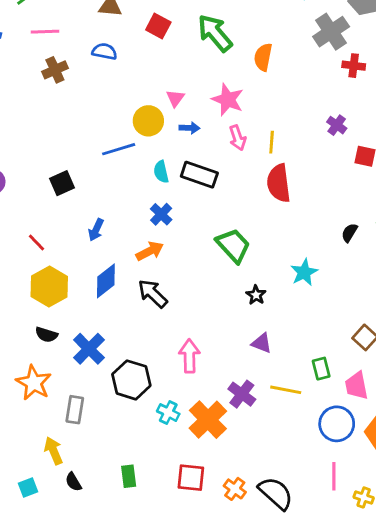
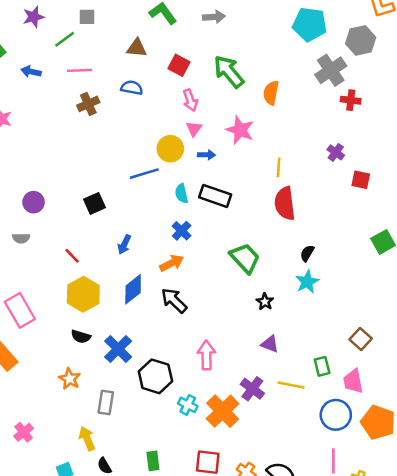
pink arrow: (238, 138) -> (190, 100), moved
black semicircle: (349, 233) -> (307, 253), moved
orange star: (34, 383) -> (70, 379), size x0.7

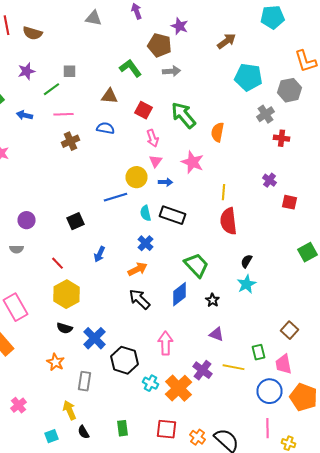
gray cross: (331, 70) -> (266, 114), size x0.7
blue diamond: (133, 289) -> (180, 294), moved

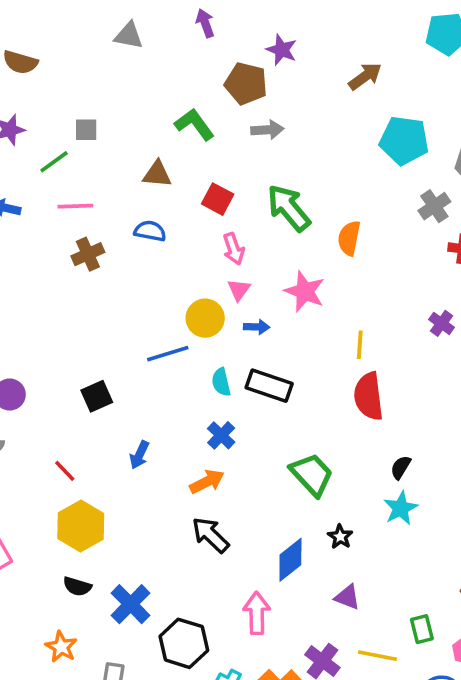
blue diamond: (180, 294) -> (290, 560), moved

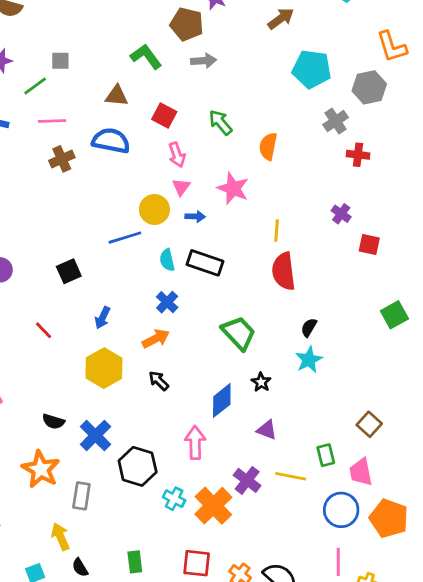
green arrow: (289, 208) -> (220, 122), size x0.7
blue semicircle: (150, 231) -> (111, 141), size x1.5
yellow hexagon: (81, 526) -> (104, 368), moved
black arrow: (210, 535) -> (159, 381), size x0.7
orange star: (61, 647) -> (41, 469), size x1.5

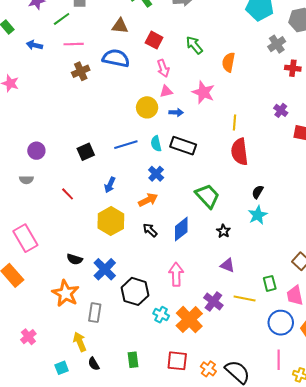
pink triangle: (181, 187) -> (166, 91), turned 40
blue line: (125, 238) -> (126, 145), moved
blue diamond: (222, 400) -> (181, 229), moved

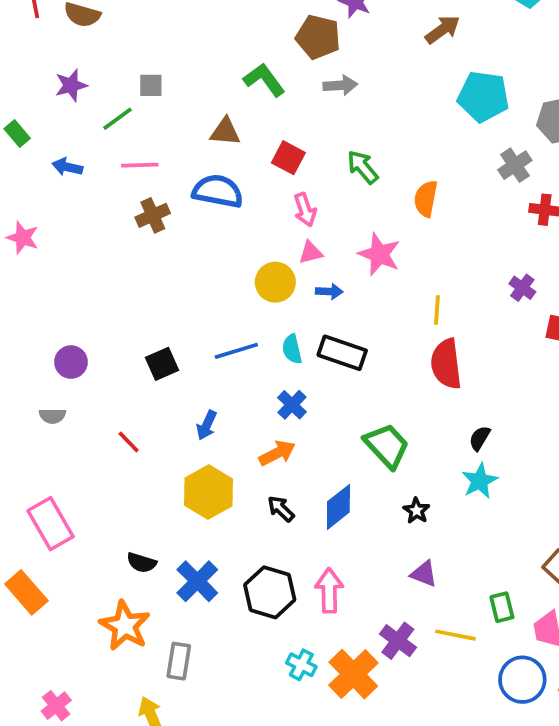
black hexagon: (135, 291) -> (270, 592), moved

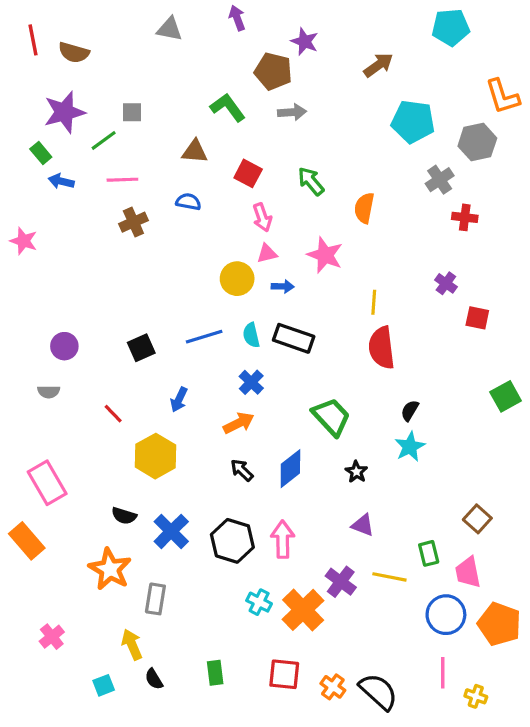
purple star: (71, 85) -> (64, 112), size x1.5
green rectangle: (17, 134) -> (41, 153), moved
blue semicircle: (218, 191) -> (188, 202), size x0.6
yellow hexagon: (208, 492) -> (155, 456), moved

